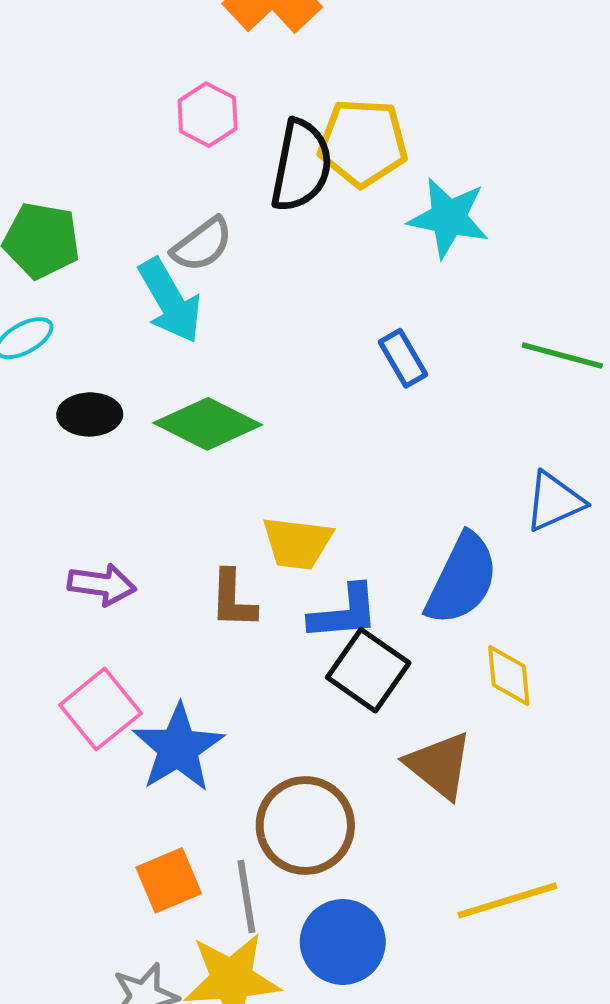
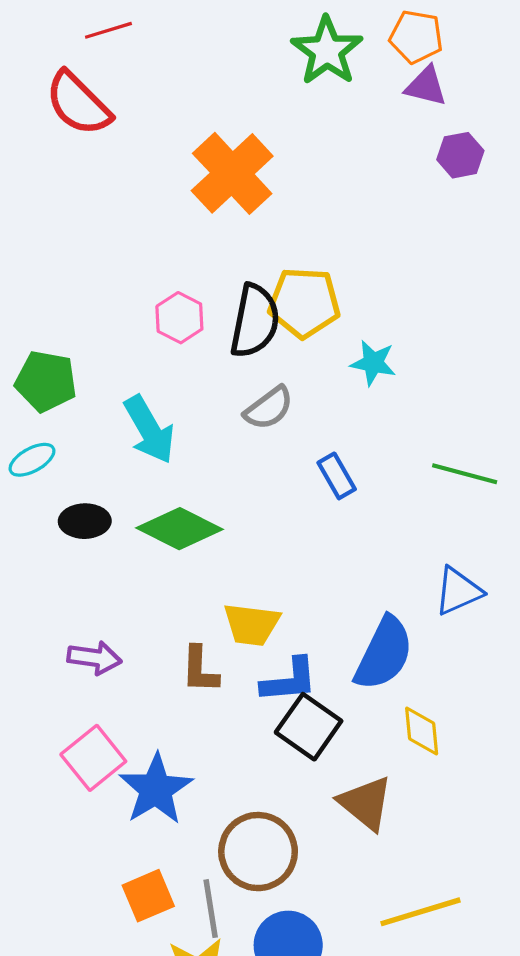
pink hexagon: (208, 115) -> (179, 318), moved
cyan star: (449, 218) -> (373, 363), size x0.7
gray semicircle: (202, 244) -> (269, 408), moved

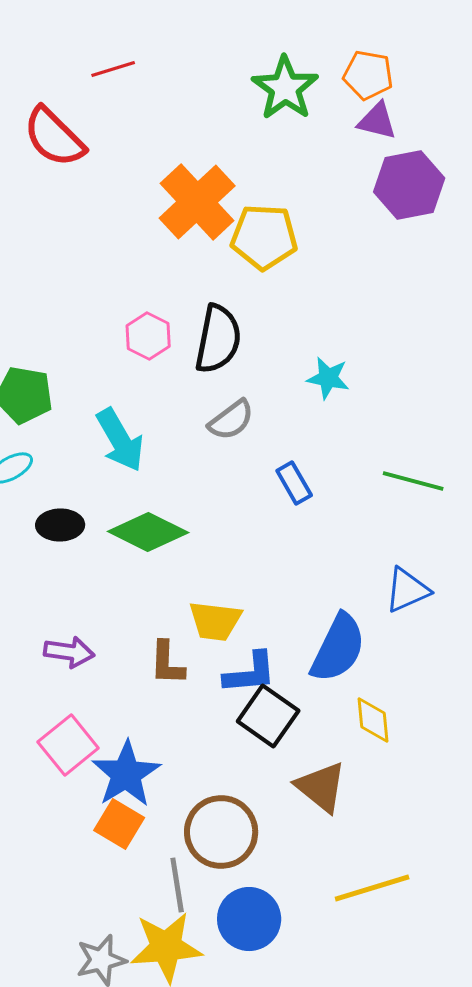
red line: (108, 30) -> (113, 69), moved
purple hexagon: (460, 155) -> (409, 185), size x1.6
yellow pentagon: (304, 303) -> (264, 237), moved
orange square: (148, 896) -> (119, 824), moved, turned -36

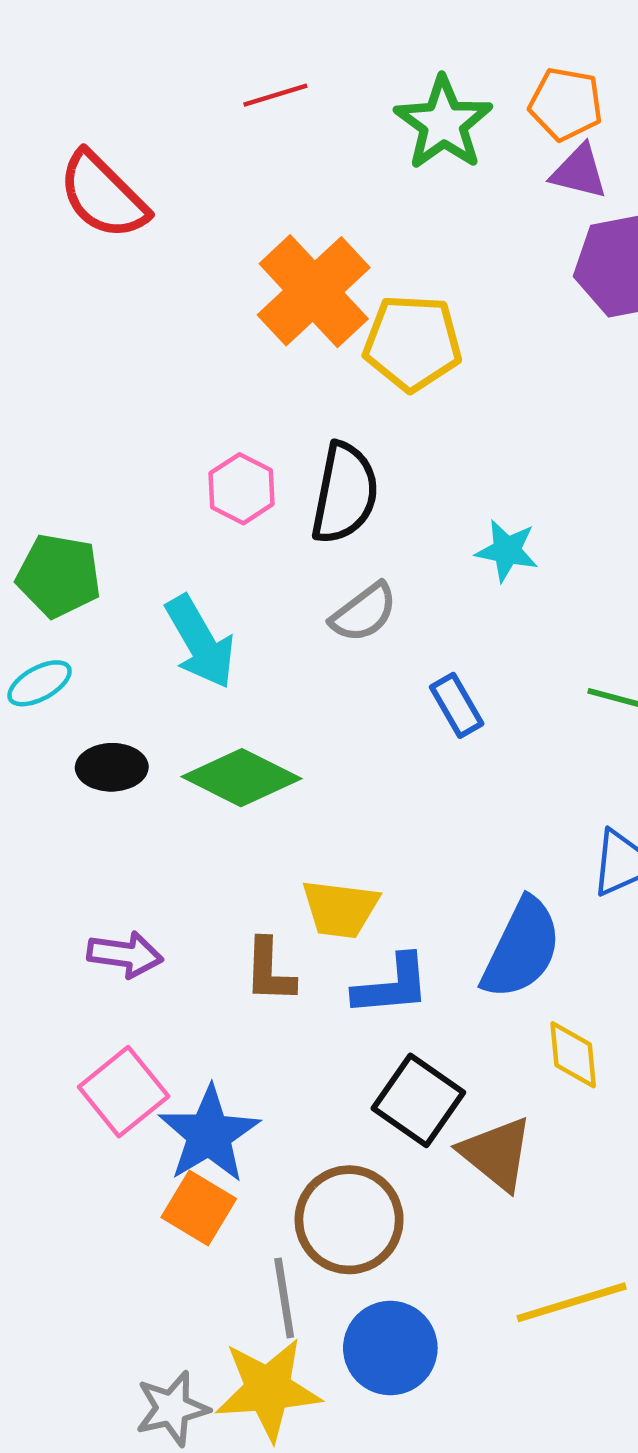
red line: (113, 69) -> (275, 95), moved
black square: (268, 716) -> (418, 1100), moved

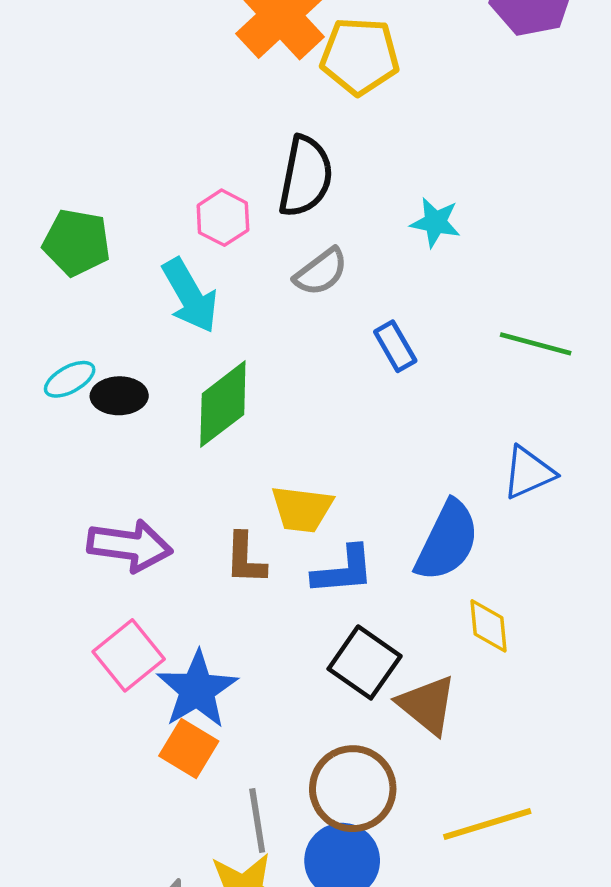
pink hexagon: (241, 489) -> (223, 218), moved
cyan ellipse: (40, 683) -> (70, 379), moved
green diamond: (241, 778) -> (223, 404), turned -64
purple arrow: (125, 954) -> (130, 546), size x1.4
brown circle: (349, 1220) -> (353, 789), moved

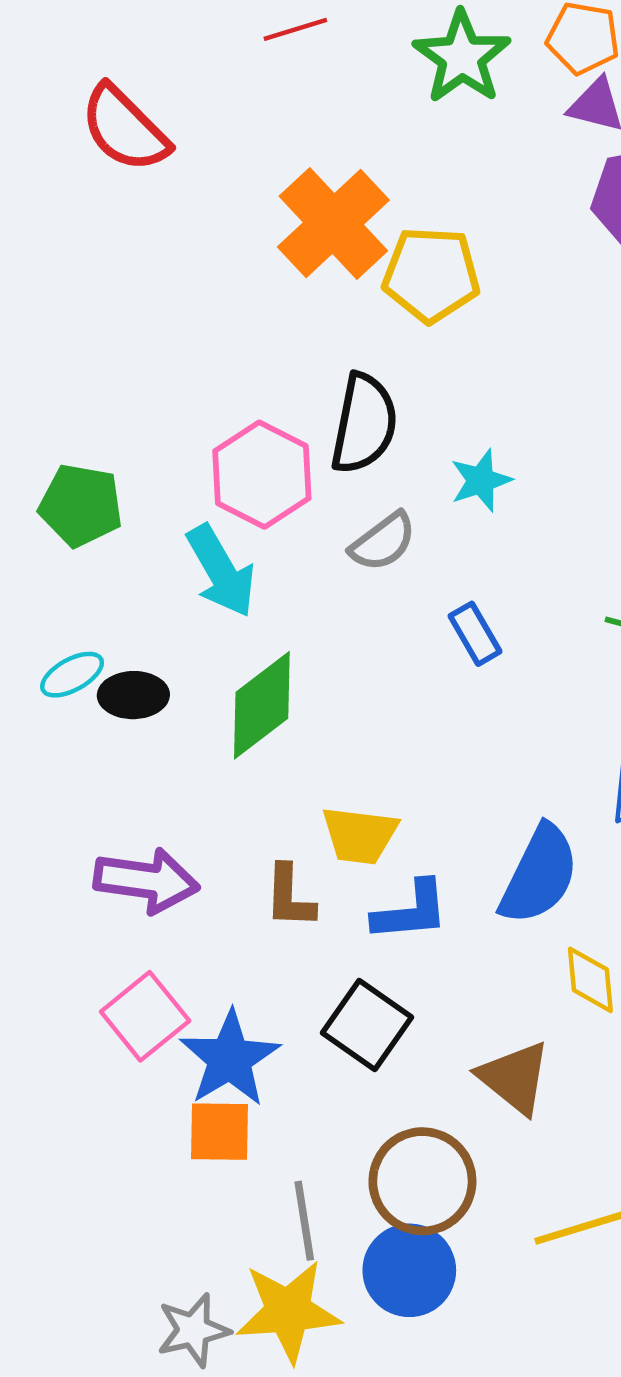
pink hexagon: (223, 218) -> (262, 475), size x1.5
cyan star: (435, 222) -> (481, 480), moved, turned -30
black square: (365, 662) -> (367, 1025), moved
orange square: (189, 749) -> (220, 1132), turned -30

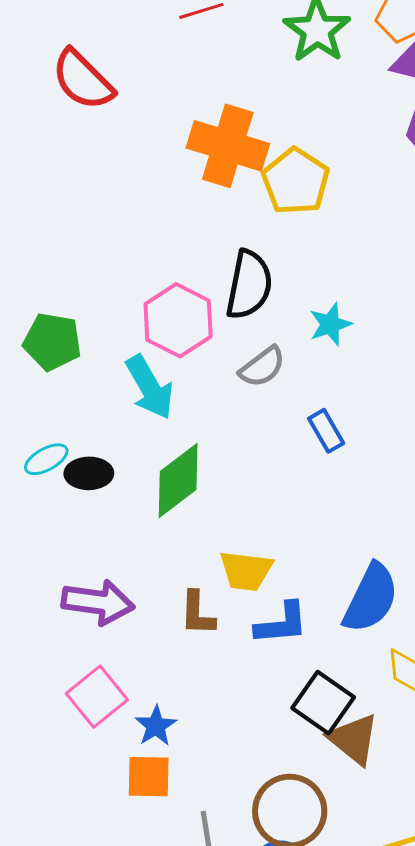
orange cross: (333, 224) -> (228, 146), turned -30
yellow pentagon: (431, 275) -> (296, 181), turned 30
black square: (367, 1025) -> (323, 703), moved
blue star: (230, 1059) -> (156, 726), size x0.6

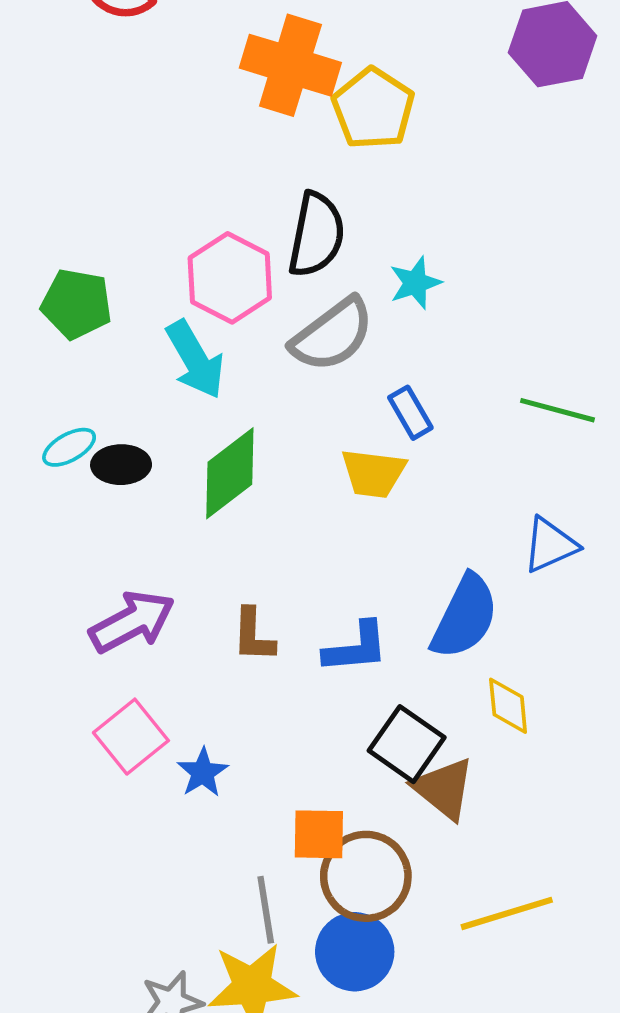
gray semicircle: (262, 367) -> (332, 335), size x1.5
yellow trapezoid: (246, 571) -> (373, 473), moved
purple arrow: (98, 602) -> (132, 622), turned -36
orange square: (149, 777) -> (319, 834), moved

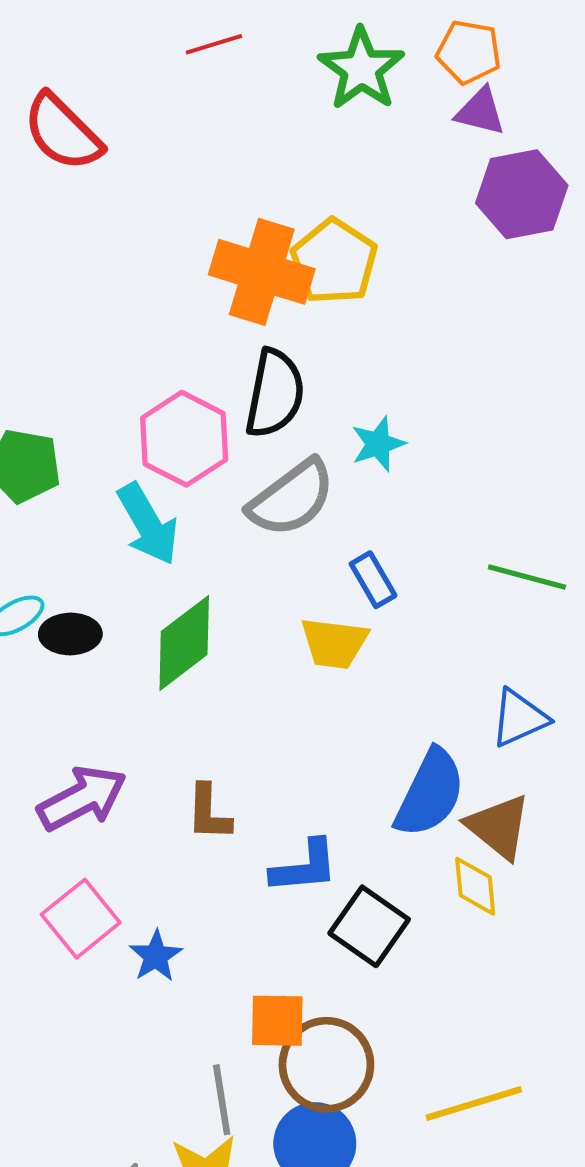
orange cross: (290, 65) -> (262, 272), moved
blue L-shape: (356, 648) -> (304, 867), moved
brown triangle: (444, 789) -> (498, 827), moved

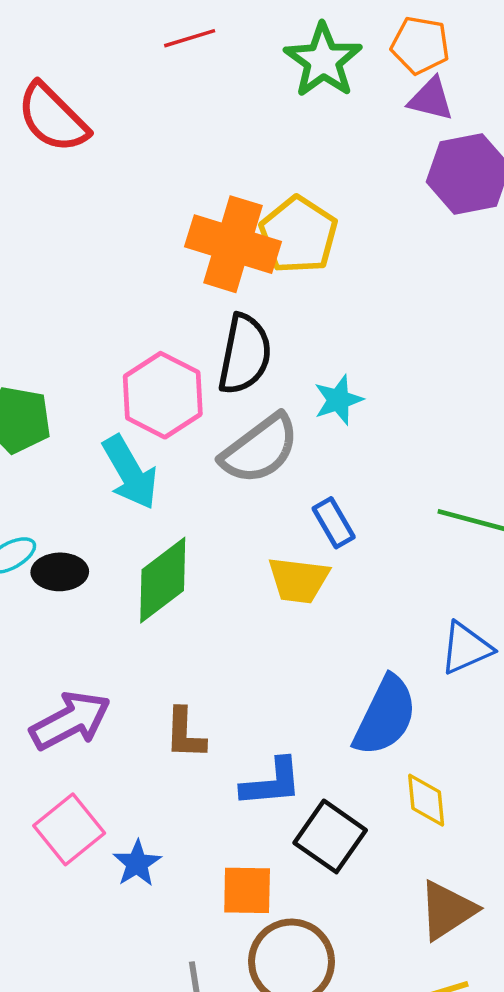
brown triangle: (498, 827) -> (447, 910), moved, turned 48
orange square: (277, 1021) -> (247, 890), moved

